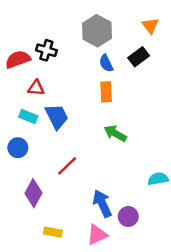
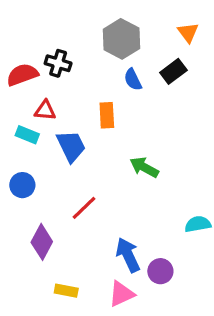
orange rectangle: (106, 92) -> (107, 115), moved
cyan rectangle: (28, 116) -> (27, 135), moved

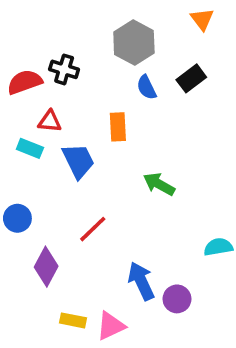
orange triangle: (188, 32) -> (202, 19), moved
blue circle: (22, 185) -> (17, 218), moved
pink triangle: (121, 294) -> (111, 326), moved

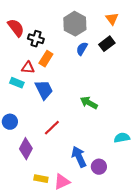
orange triangle: (202, 19) -> (112, 19), moved
red semicircle: (25, 82) -> (16, 28), moved, turned 72
blue semicircle: (147, 87) -> (82, 49), turned 56
orange rectangle: (118, 127) -> (46, 59), moved, turned 35

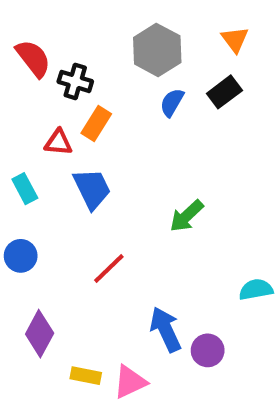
cyan rectangle: (17, 83) -> (25, 189), moved, turned 40
green arrow: (89, 103) -> (187, 216), turned -72
purple diamond: (26, 149) -> (40, 334), moved

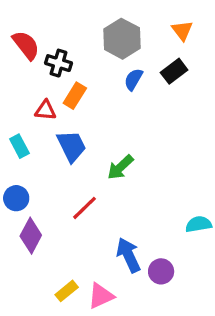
green arrow: (187, 216) -> (120, 167), moved
purple diamond: (40, 334) -> (31, 236), moved
yellow rectangle: (86, 376) -> (67, 291), turned -50

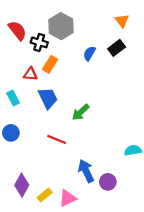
gray hexagon: (122, 39) -> (61, 26), moved
red line: (85, 208) -> (57, 139), turned 66
purple diamond: (31, 236) -> (22, 185), moved

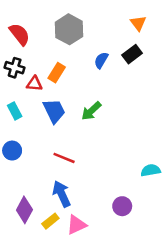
black cross: (39, 42) -> (15, 68), moved
green arrow: (81, 112) -> (91, 111), moved
blue arrow: (86, 171) -> (62, 194), moved

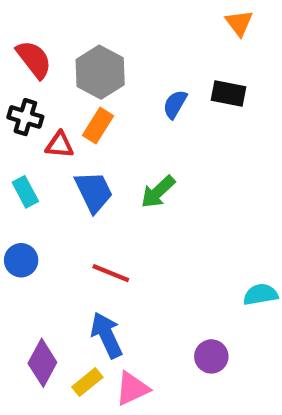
orange triangle: (138, 23) -> (239, 23), moved
gray hexagon: (69, 29) -> (100, 72), moved
black rectangle: (132, 54) -> (228, 94), turned 48

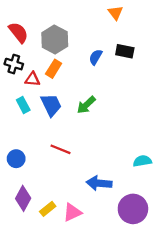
orange triangle: (239, 23) -> (115, 13), moved
cyan rectangle: (25, 192) -> (23, 105), moved
blue circle: (21, 260) -> (16, 159), moved
blue arrow: (107, 335) -> (99, 183), moved, turned -60
purple circle: (211, 356) -> (133, 209), moved, size x1.6

